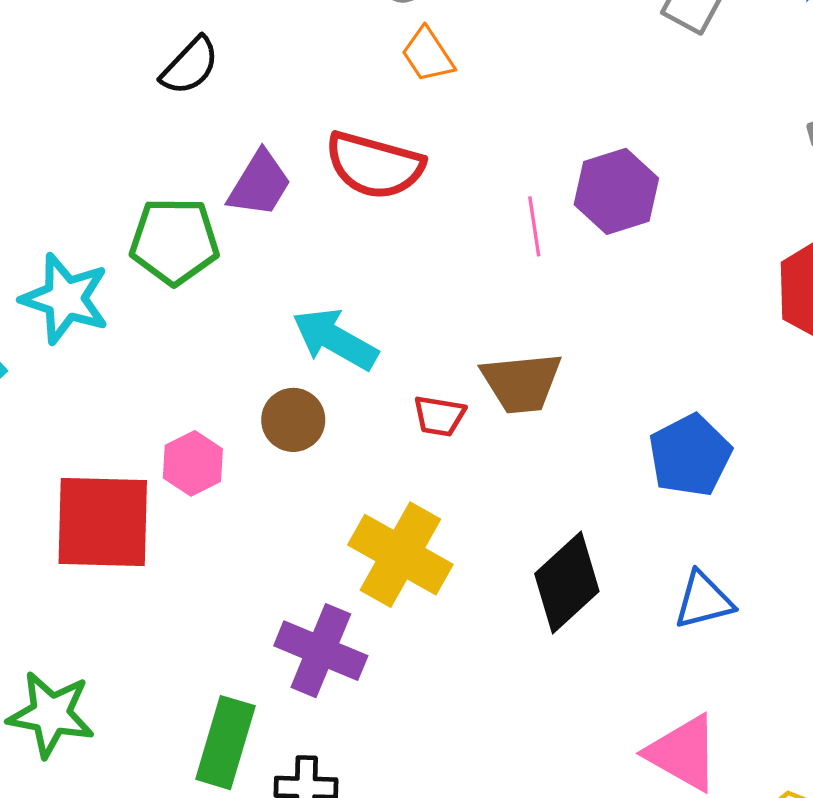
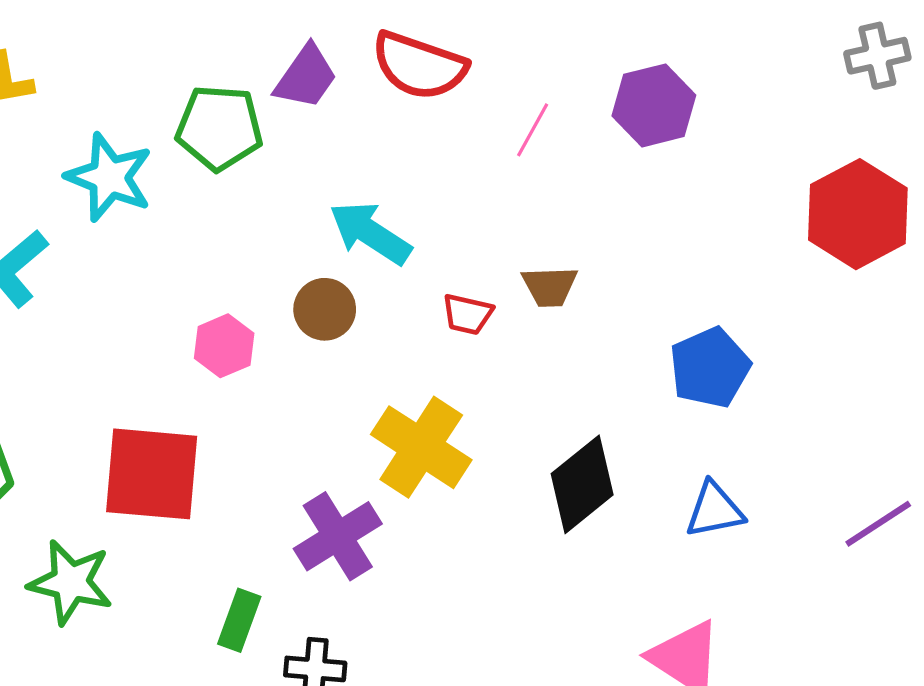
pink line: (534, 226) -> (533, 130), moved, turned 34
brown trapezoid: (521, 383) -> (550, 286), size x0.7
red square: (103, 522) -> (152, 474), moved
purple cross: (321, 651) -> (338, 536), turned 32
green rectangle: (225, 743) -> (239, 620), size x0.7

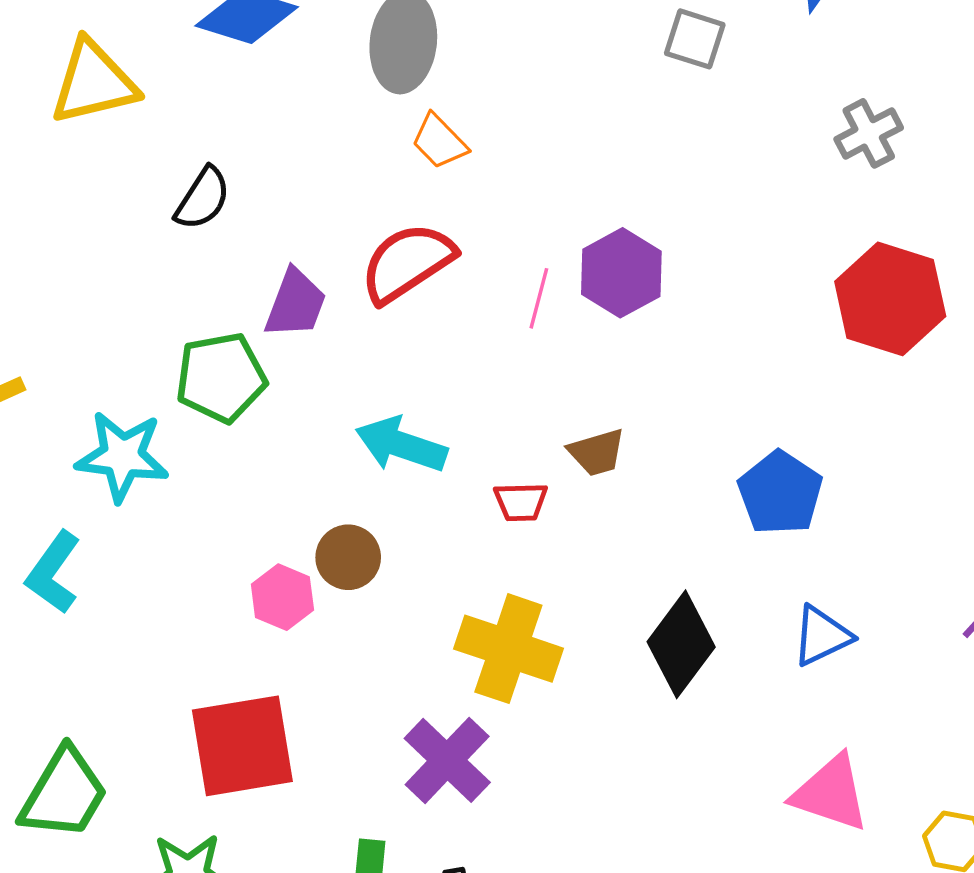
red semicircle: (419, 66) -> (407, 263), turned 142
purple hexagon: (654, 105) -> (621, 273), moved
brown circle: (325, 309) -> (348, 557), moved

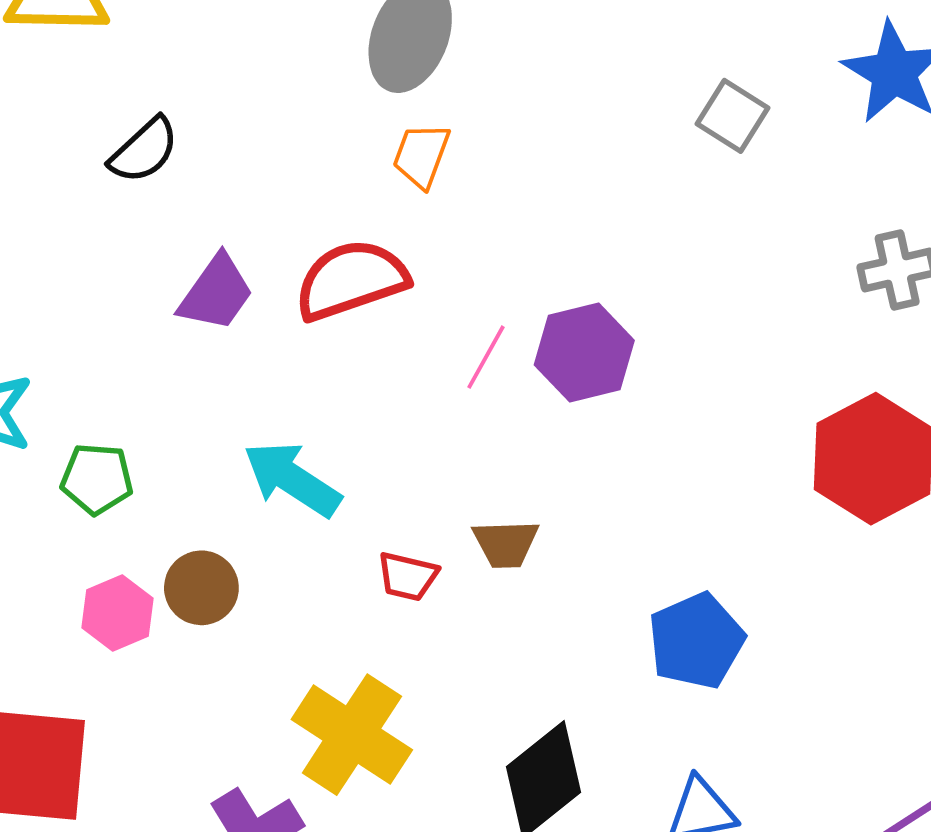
orange trapezoid: (439, 141) -> (421, 155), turned 50
green pentagon: (221, 378) -> (97, 479), moved, size x0.7

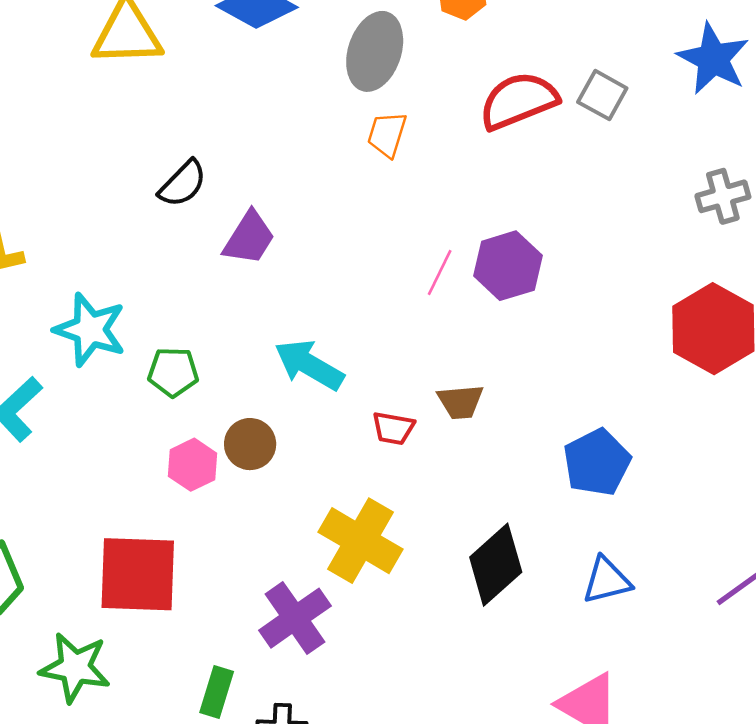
black semicircle: (144, 150) -> (183, 184), moved
red semicircle: (351, 280) -> (518, 101), moved

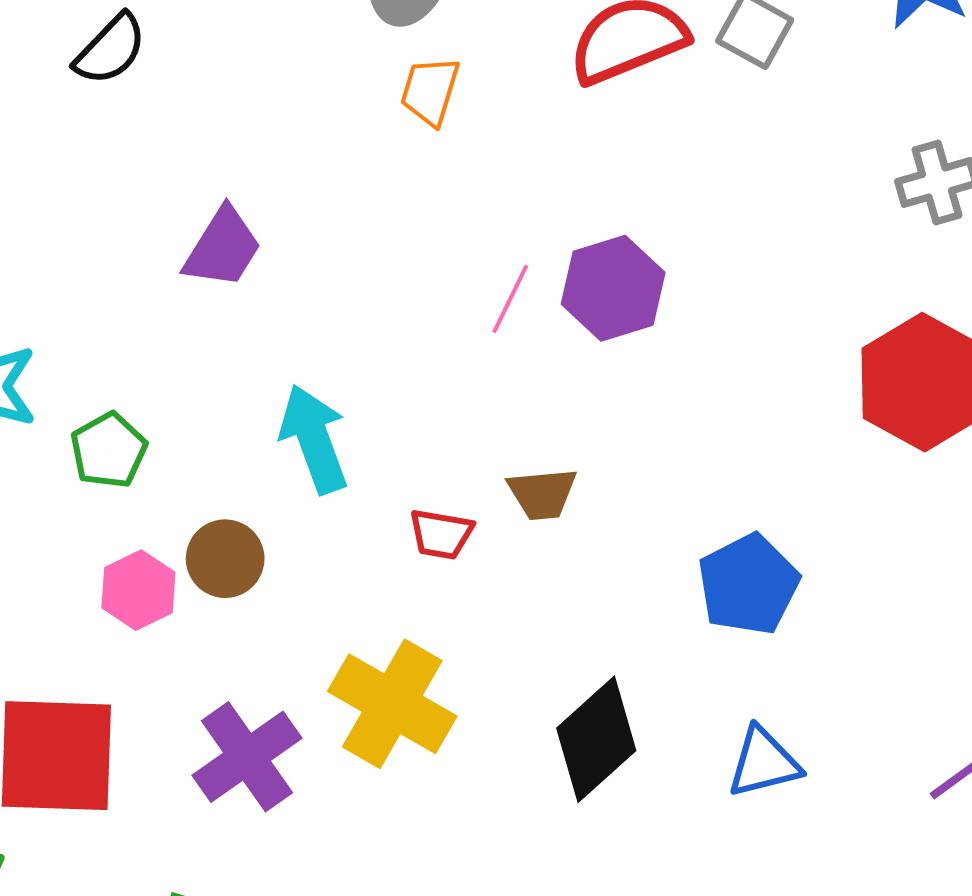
black semicircle: (183, 184) -> (110, 49), moved
cyan arrow: (309, 365) -> (314, 439), turned 40
green pentagon: (173, 372) -> (109, 450), turned -30
purple cross: (295, 618) -> (247, 757), moved

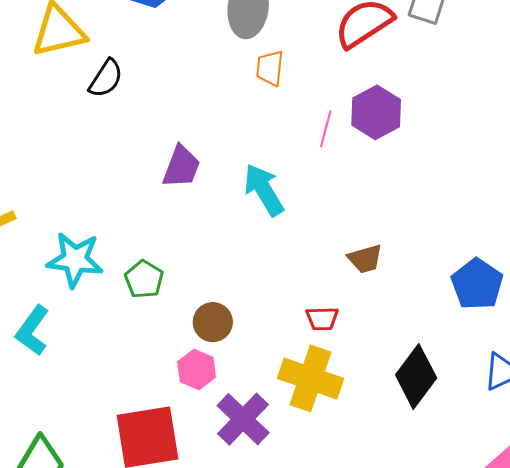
purple hexagon: (613, 288) -> (376, 112), moved
pink line: (510, 299) -> (326, 129), moved
cyan arrow: (314, 439) -> (264, 190), moved
red trapezoid: (441, 534) -> (322, 319), moved
pink hexagon: (138, 590) -> (197, 369), moved

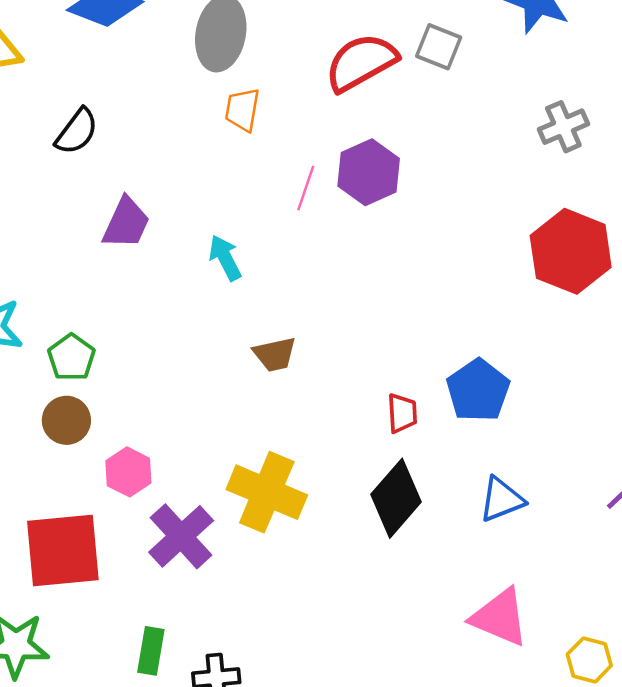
black semicircle: (106, 78) -> (77, 131), moved
cyan arrow: (264, 190) -> (225, 258), size x0.7
brown trapezoid: (365, 259) -> (275, 354), moved
red trapezoid: (322, 319) -> (402, 413), moved, turned -96
brown circle: (213, 322) -> (66, 420), moved

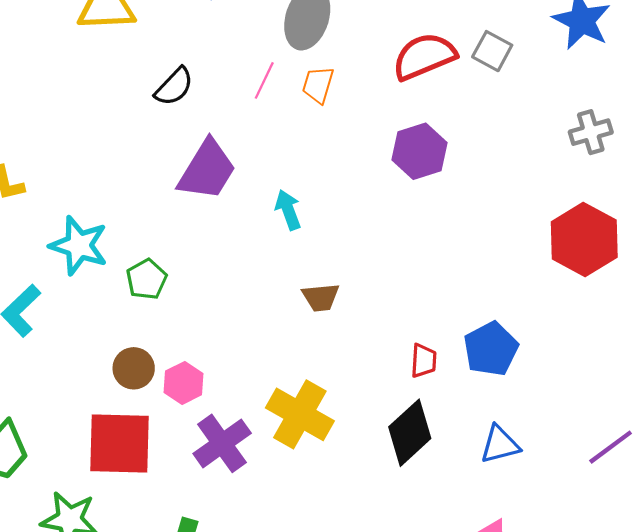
pink line: (306, 188) -> (264, 80), moved
purple trapezoid: (126, 223) -> (207, 170), size x1.4
brown circle: (66, 420) -> (134, 368), moved

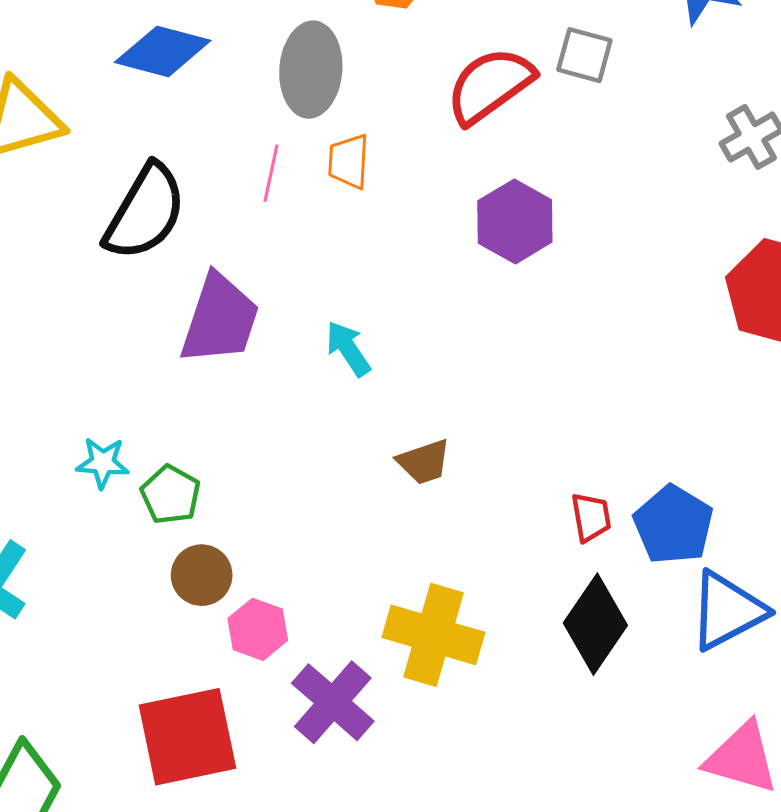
black semicircle: (174, 87) -> (145, 212), size x1.6
cyan star: (79, 246) -> (103, 463), moved, size x0.6
blue pentagon: (491, 349) -> (673, 525), moved
brown circle: (134, 368) -> (202, 575), moved
blue triangle: (500, 445) -> (727, 611), size x1.4

